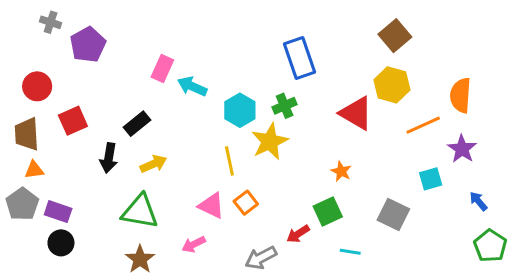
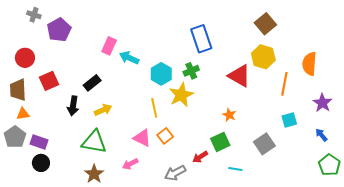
orange line: (423, 125) -> (284, 84), turned -55
purple star: (462, 149) -> (322, 103), moved
gray square: (393, 215) -> (264, 144), turned 30

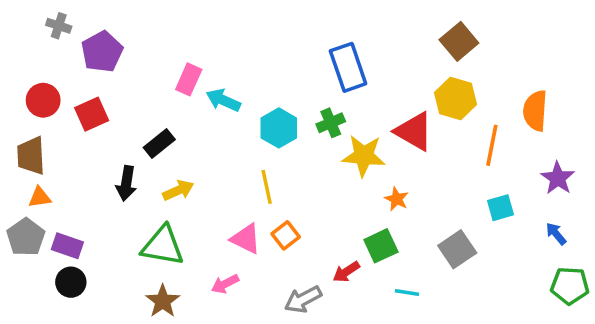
red square: (49, 81) -> (92, 114), moved
yellow star: (181, 95) -> (364, 156), moved, turned 30
green pentagon: (329, 165) -> (570, 286), turned -30

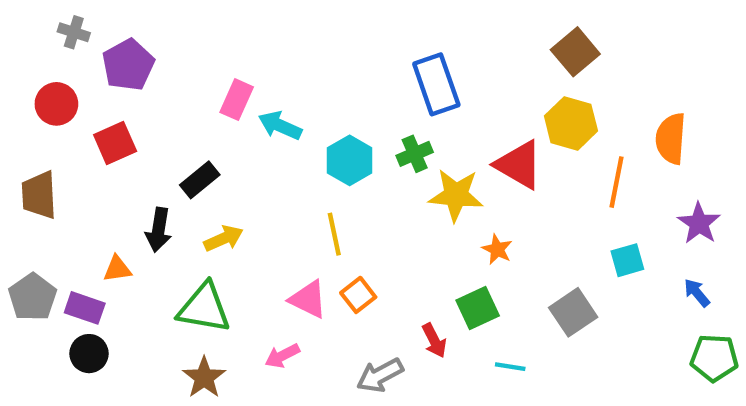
red circle: (43, 100) -> (56, 104), moved
orange triangle: (40, 197) -> (117, 269), moved
red arrow: (346, 272) -> (434, 341), turned -84

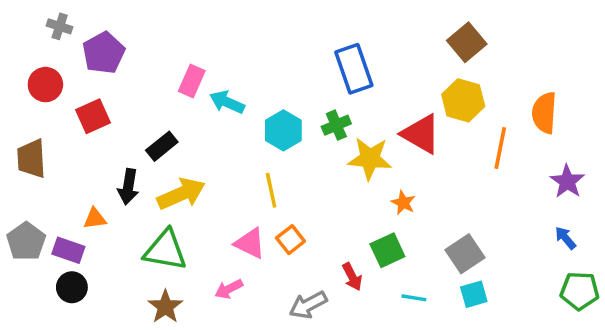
yellow arrow: (224, 238) -> (181, 194), size x1.5
cyan square: (627, 260) -> (474, 294), moved

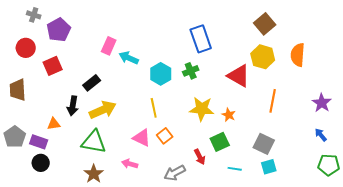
orange semicircle: (544, 113) -> (298, 55), moved
orange line: (500, 148) -> (273, 101), moved
yellow star: (370, 159) -> (202, 109), moved
gray square: (465, 254) -> (264, 144), turned -30
pink arrow: (229, 289) -> (130, 164), turned 42

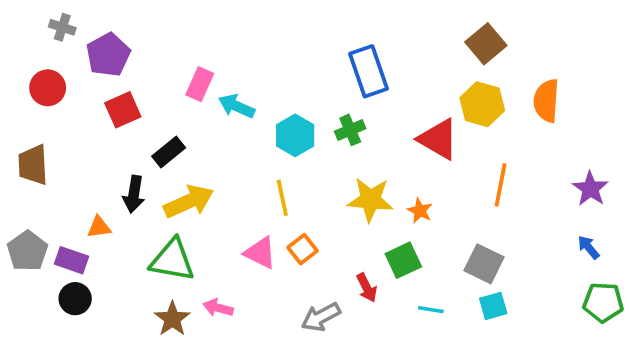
red square: (53, 66) -> (123, 110), moved
pink arrow: (130, 164) -> (218, 308), moved

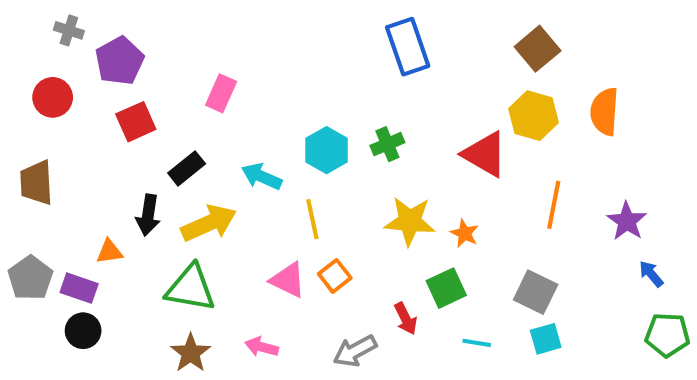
blue rectangle: (369, 71) -> (408, 47), moved
cyan arrow: (236, 106) -> (262, 177), moved
purple star: (590, 189) -> (627, 221), moved
pink arrow: (218, 308) -> (262, 347), moved

